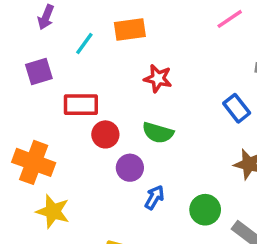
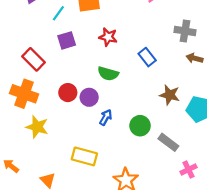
purple square: (39, 71) -> (67, 40), moved
red rectangle: (81, 105) -> (33, 59), moved, turned 45
blue rectangle: (237, 108) -> (147, 57), moved
red circle: (105, 134) -> (68, 93), moved

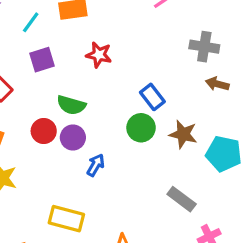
blue rectangle: (147, 57) -> (152, 97), moved
green semicircle: (108, 74) -> (71, 105), moved
green circle: (140, 126) -> (141, 128), moved

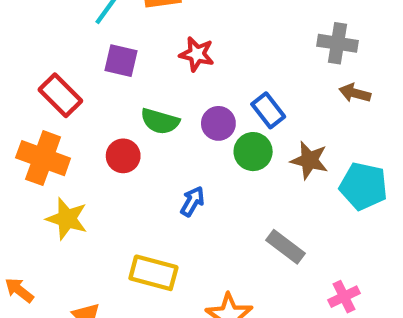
purple square: (42, 60) -> (121, 61), turned 30
purple circle: (73, 137) -> (218, 123), moved
gray rectangle: (182, 199) -> (286, 247), moved

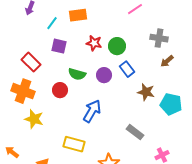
brown arrow: (355, 93) -> (167, 61), turned -56
green circle: (253, 152) -> (117, 46), moved
blue arrow: (192, 201) -> (92, 111), size x1.6

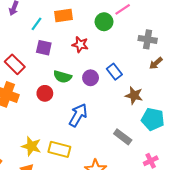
green circle: (117, 46) -> (104, 22), moved
cyan pentagon: (171, 104) -> (153, 119), moved
yellow star: (34, 119) -> (31, 146), moved

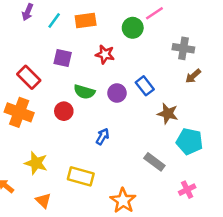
cyan line: (37, 24) -> (54, 21), moved
blue arrow: (78, 115) -> (102, 137), size x0.6
yellow star: (31, 146) -> (36, 163), moved

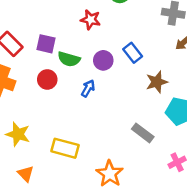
purple square: (63, 58) -> (46, 44), moved
brown star: (168, 114) -> (157, 82), turned -30
blue arrow: (102, 137) -> (88, 88), moved

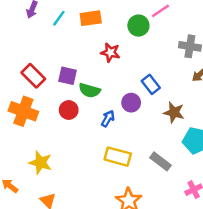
purple circle: (103, 60) -> (131, 103), moved
brown star: (157, 82) -> (174, 112), turned 30
yellow rectangle: (65, 148) -> (118, 157), moved

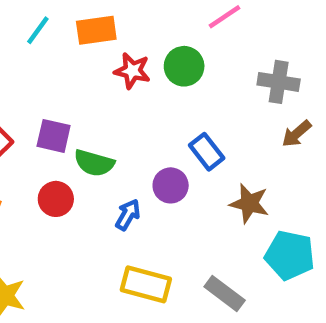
green circle: (138, 26) -> (184, 66), moved
red star: (110, 52) -> (132, 71), moved

